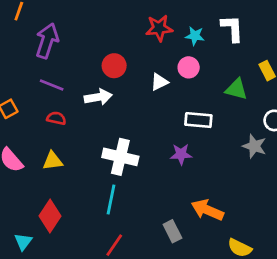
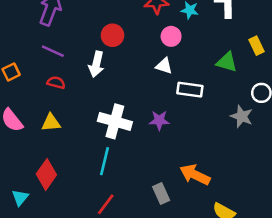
pink circle: (189, 67) -> (171, 36), moved
white triangle: (159, 82) -> (164, 66), moved, turned 42
white arrow: (98, 97) -> (96, 64), turned 110
purple star: (181, 154) -> (159, 120), moved

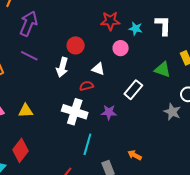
white triangle: (164, 66) -> (98, 69), moved
red semicircle: (56, 83) -> (86, 86), moved, turned -32
white rectangle: (190, 90) -> (133, 90), turned -60
cyan line: (105, 161) -> (87, 144), moved
orange arrow: (195, 175) -> (135, 155), size x0.6

